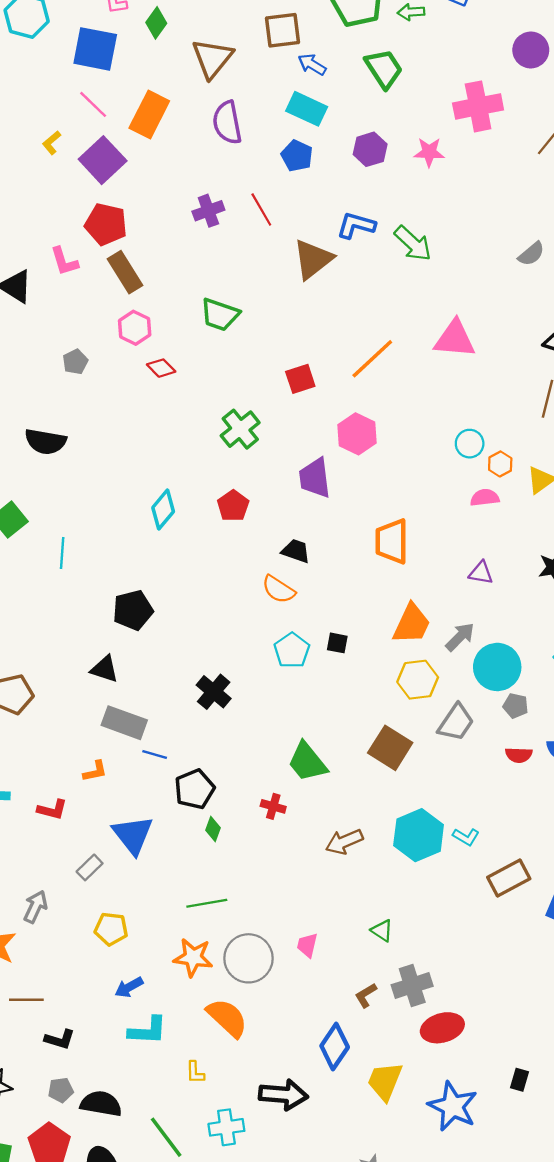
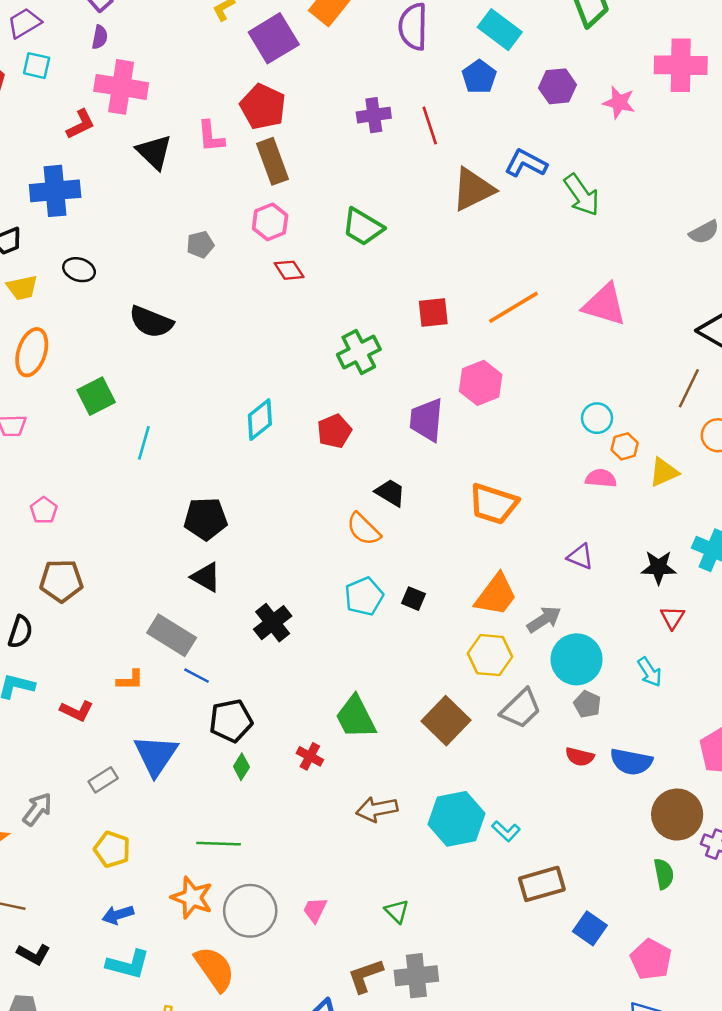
orange trapezoid: (392, 541) -> (493, 504), turned -84
black triangle: (105, 669) -> (206, 577), moved
brown L-shape: (366, 995) -> (365, 976), size x1.4

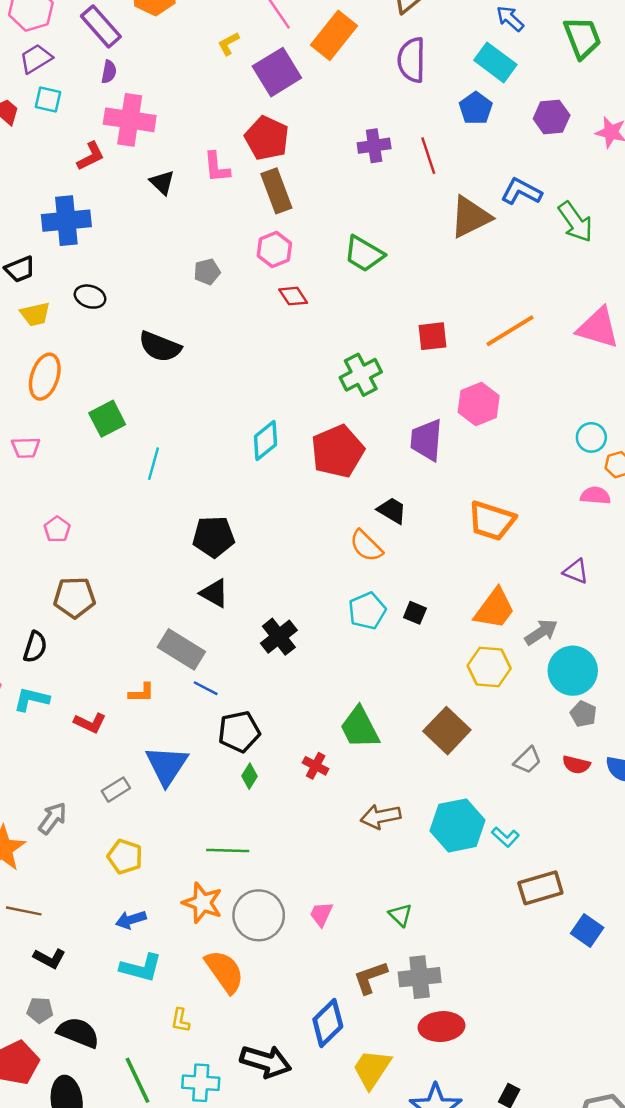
black triangle: (154, 152) -> (162, 182), size x0.7
red pentagon: (334, 431) -> (338, 451), size x1.6
gray trapezoid: (521, 709) -> (528, 760), moved, size x0.7

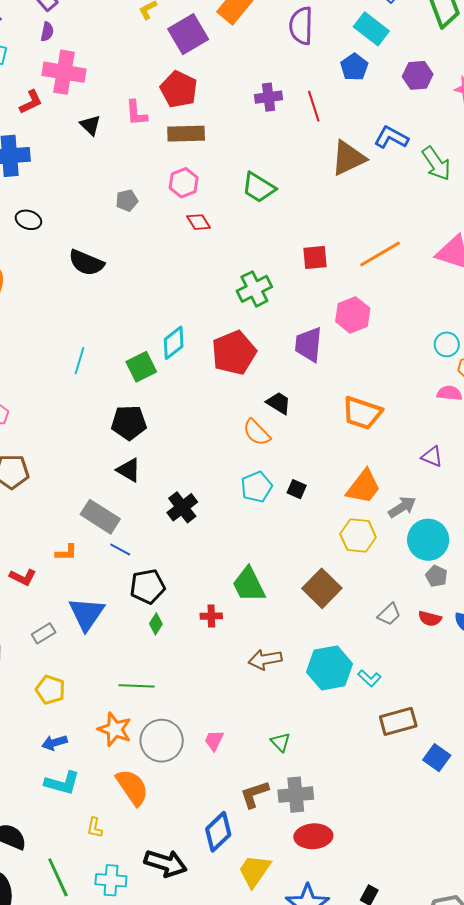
brown rectangle: (276, 191) -> (186, 134), turned -72
green square: (107, 419) -> (141, 367), moved
red cross: (316, 766) -> (211, 616), turned -30

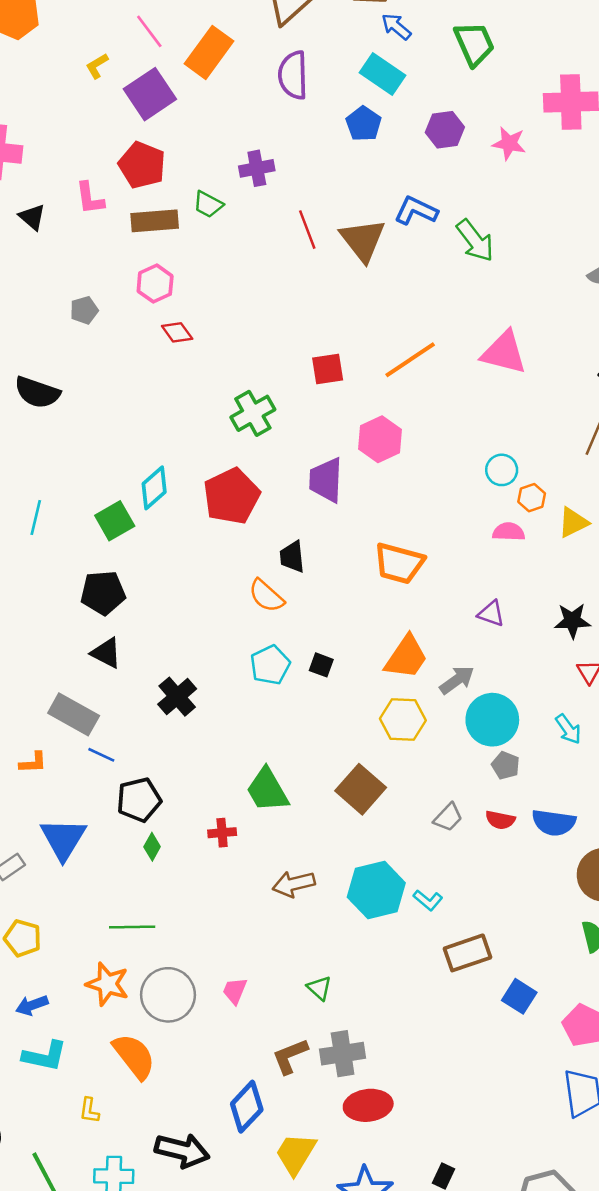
red line: (314, 106) -> (307, 230), moved
brown triangle: (348, 158) -> (363, 240), turned -39
green trapezoid: (259, 188) -> (208, 204), moved, size x0.7
black trapezoid: (279, 403) -> (292, 557), turned -124

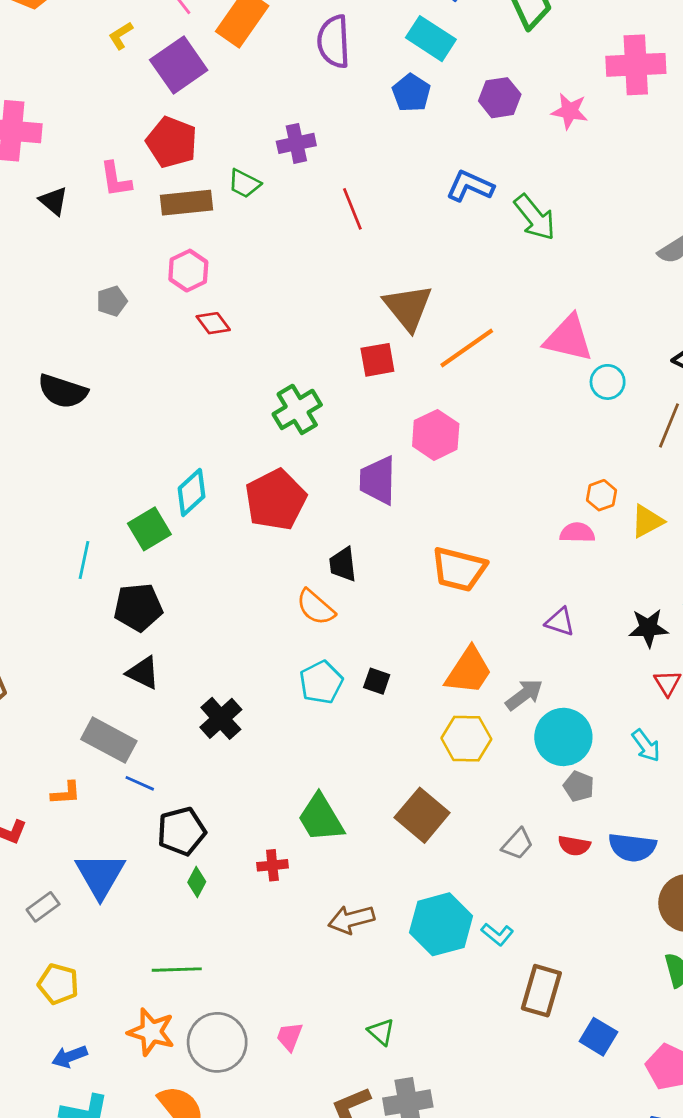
brown triangle: (363, 240) -> (408, 307), moved
cyan circle: (502, 470) -> (608, 382), moved
cyan line: (36, 517) -> (84, 560), moved
brown rectangle: (467, 953) -> (541, 991), turned -54

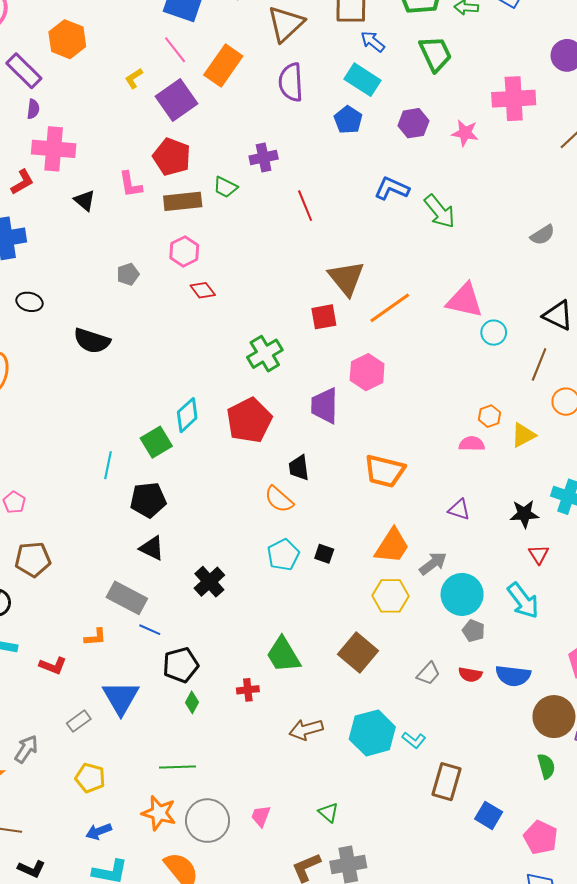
cyan arrow: (646, 746) -> (523, 601), size x1.5

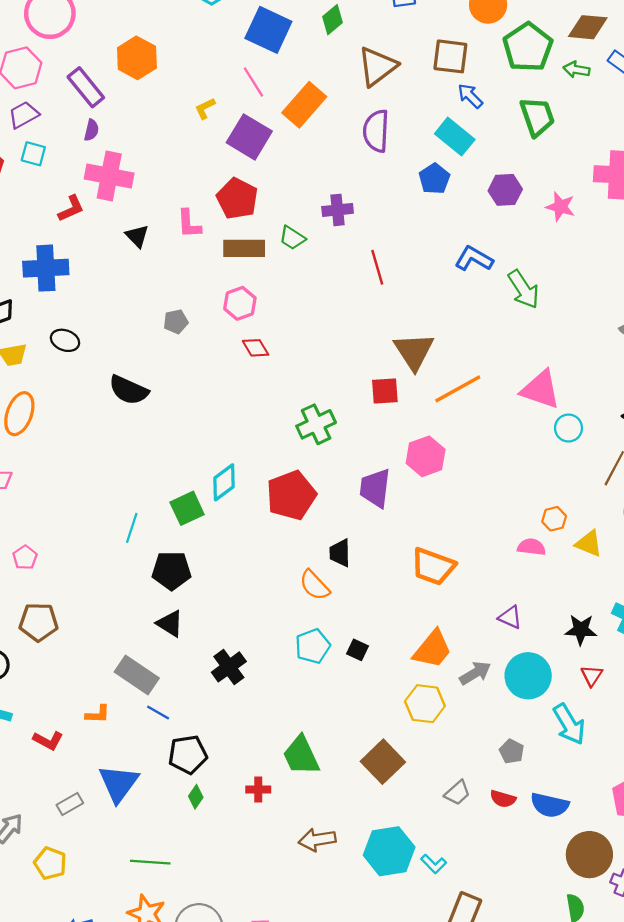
purple square: (177, 100) -> (249, 137), turned -30
yellow triangle: (523, 435) -> (589, 544), turned 44
cyan circle: (462, 594) -> (528, 676), moved
green line: (178, 767) -> (150, 862), moved
yellow pentagon: (90, 778) -> (50, 863), moved

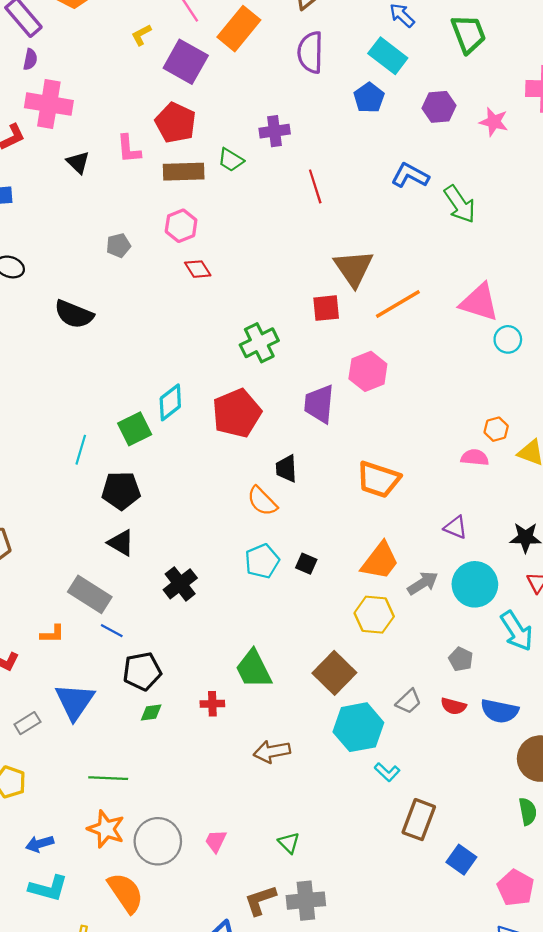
green diamond: (196, 797) -> (151, 713), turned 50
cyan hexagon: (389, 851) -> (358, 727), moved

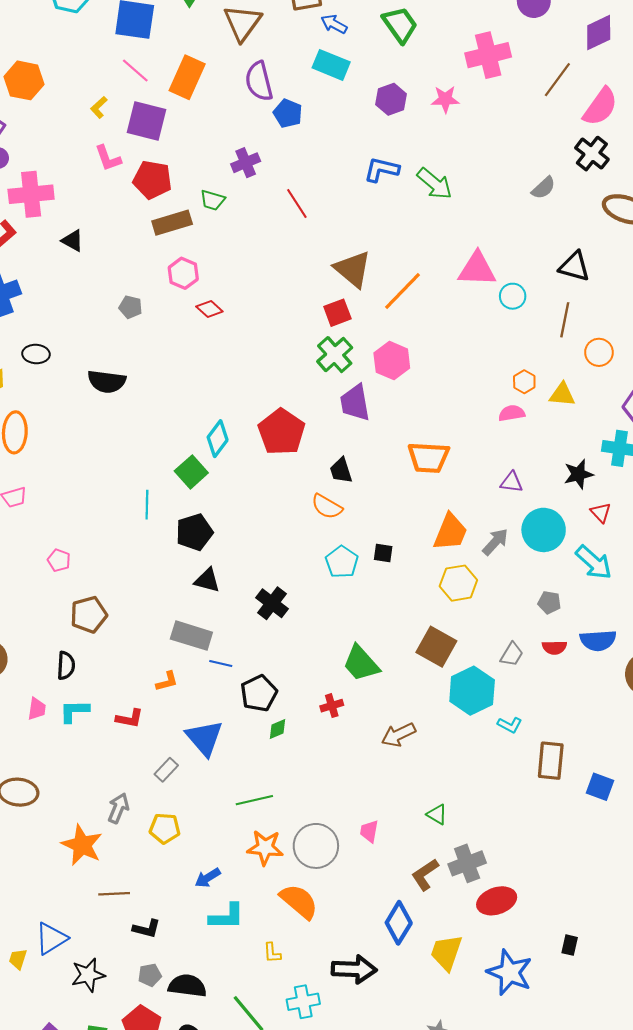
blue pentagon: (369, 98) -> (288, 113), moved
pink L-shape: (129, 149) -> (108, 158), moved
gray pentagon: (118, 245) -> (131, 307), turned -30
green cross: (259, 343) -> (335, 355), moved

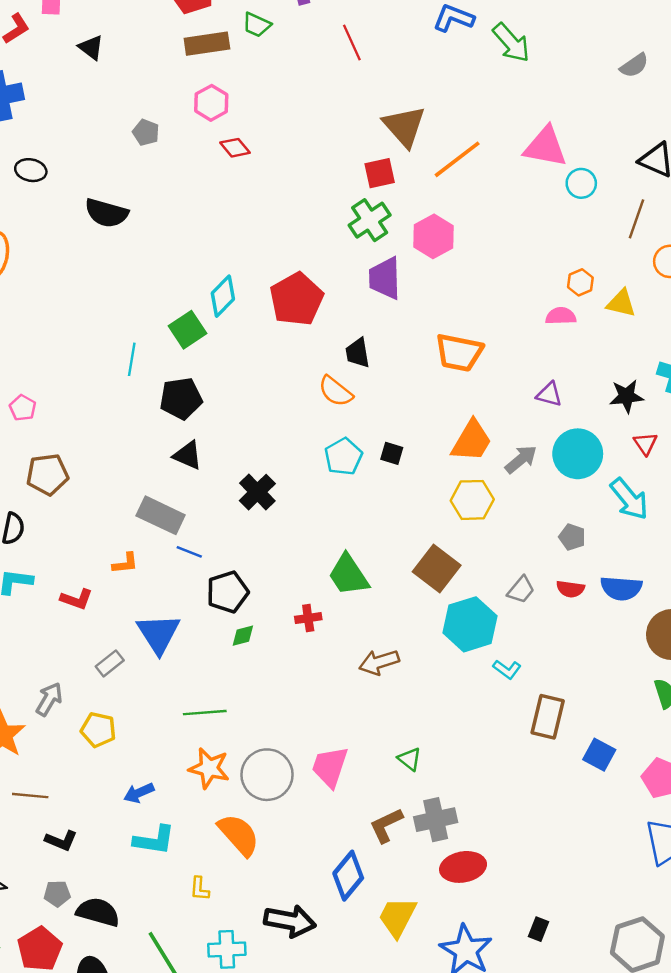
pink trapezoid: (369, 831) -> (330, 767), size x1.6

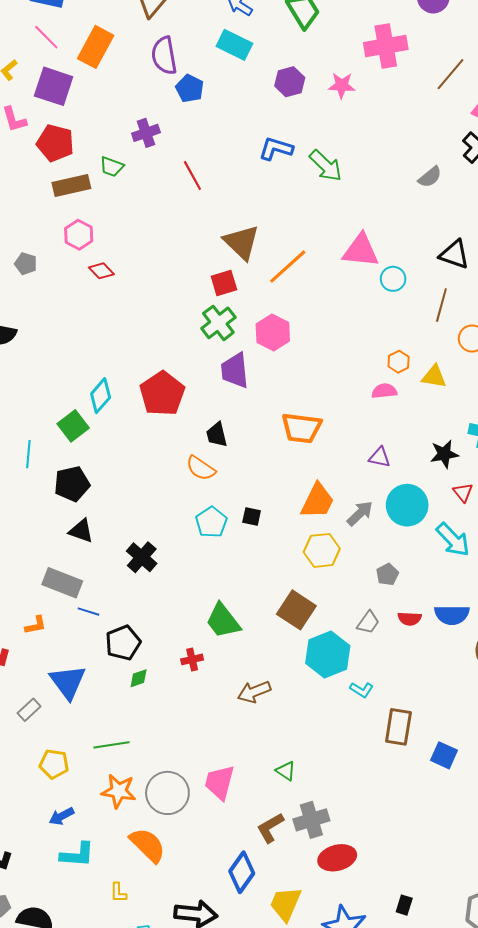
gray pentagon: (572, 537) -> (387, 574), moved, turned 30
yellow pentagon: (98, 730) -> (54, 764), moved

